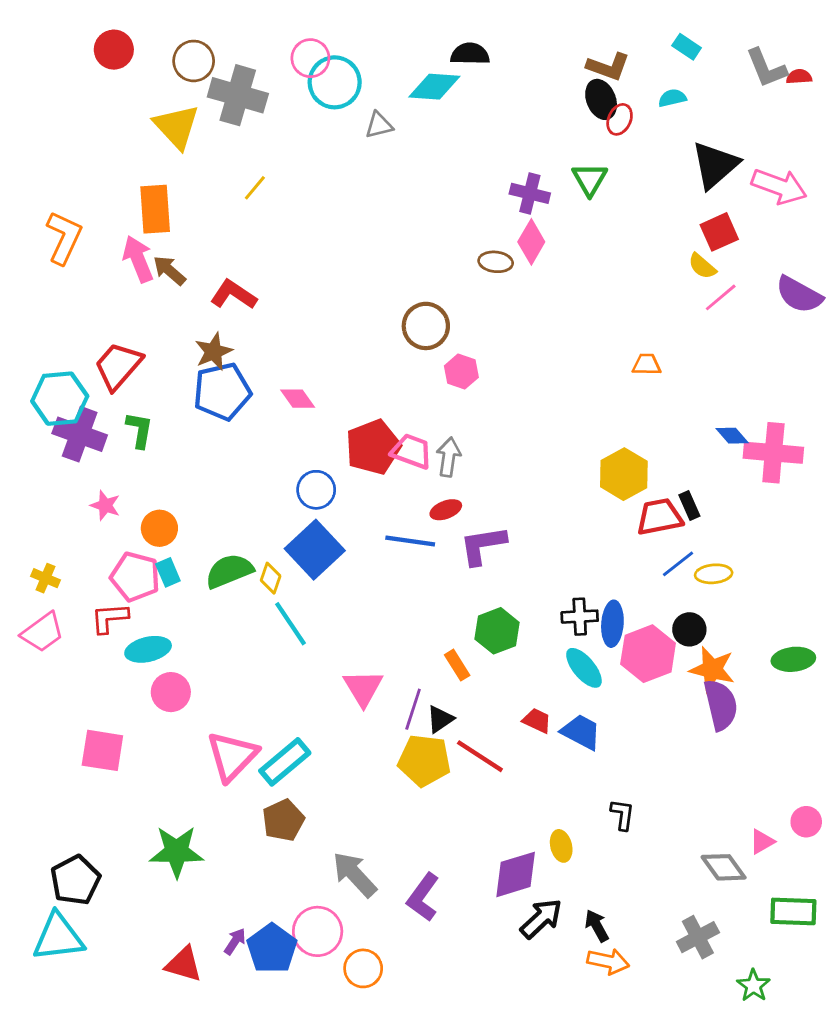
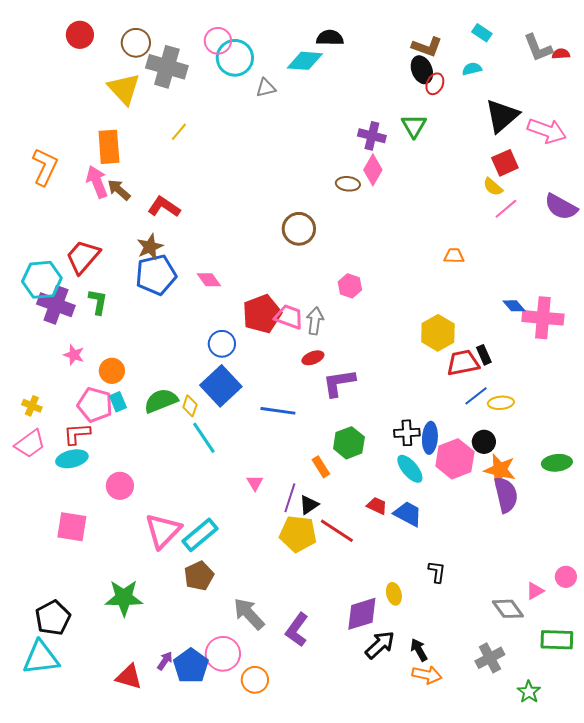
pink hexagon: (461, 372) -> (350, 286), moved
blue line: (410, 541) -> (278, 411), moved
cyan ellipse: (148, 649) -> (72, 459), moved
pink triangle: (363, 688) -> (255, 483), size x0.6

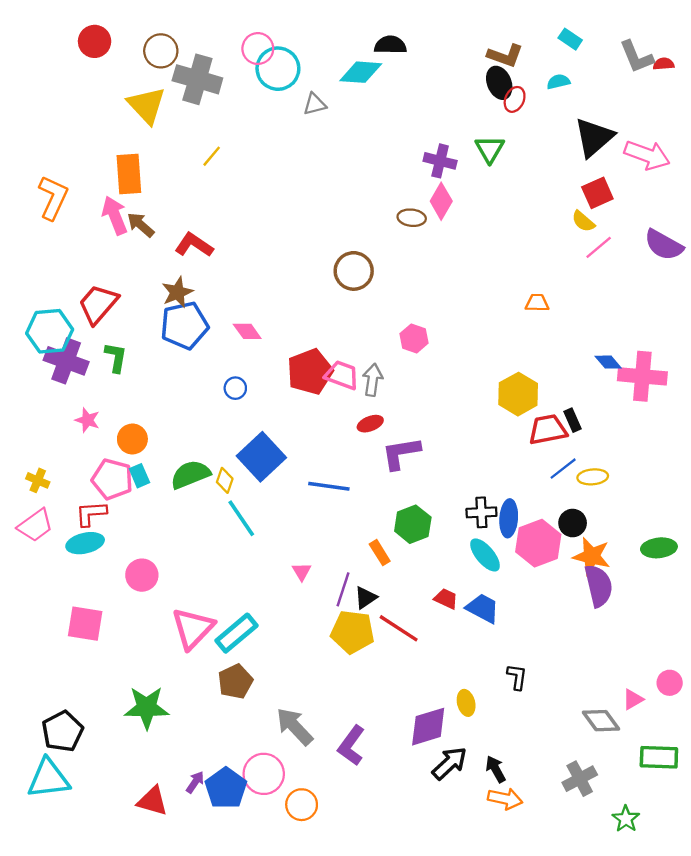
blue circle: (222, 344) -> (235, 388), moved, size x0.7

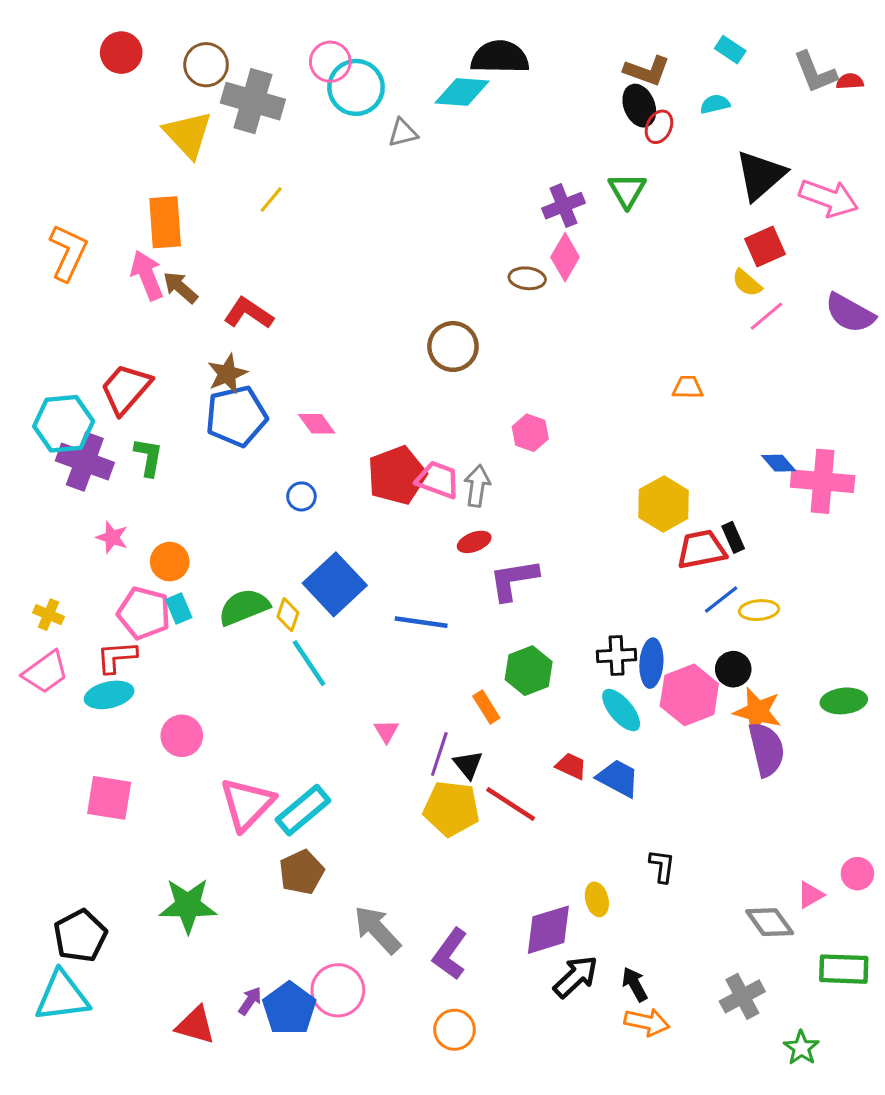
black semicircle: (390, 45) -> (500, 57), size x1.4
purple cross: (440, 161) -> (564, 206), turned -36
black triangle: (365, 598) -> (468, 765), turned -35
orange circle: (302, 805) -> (454, 1030), moved

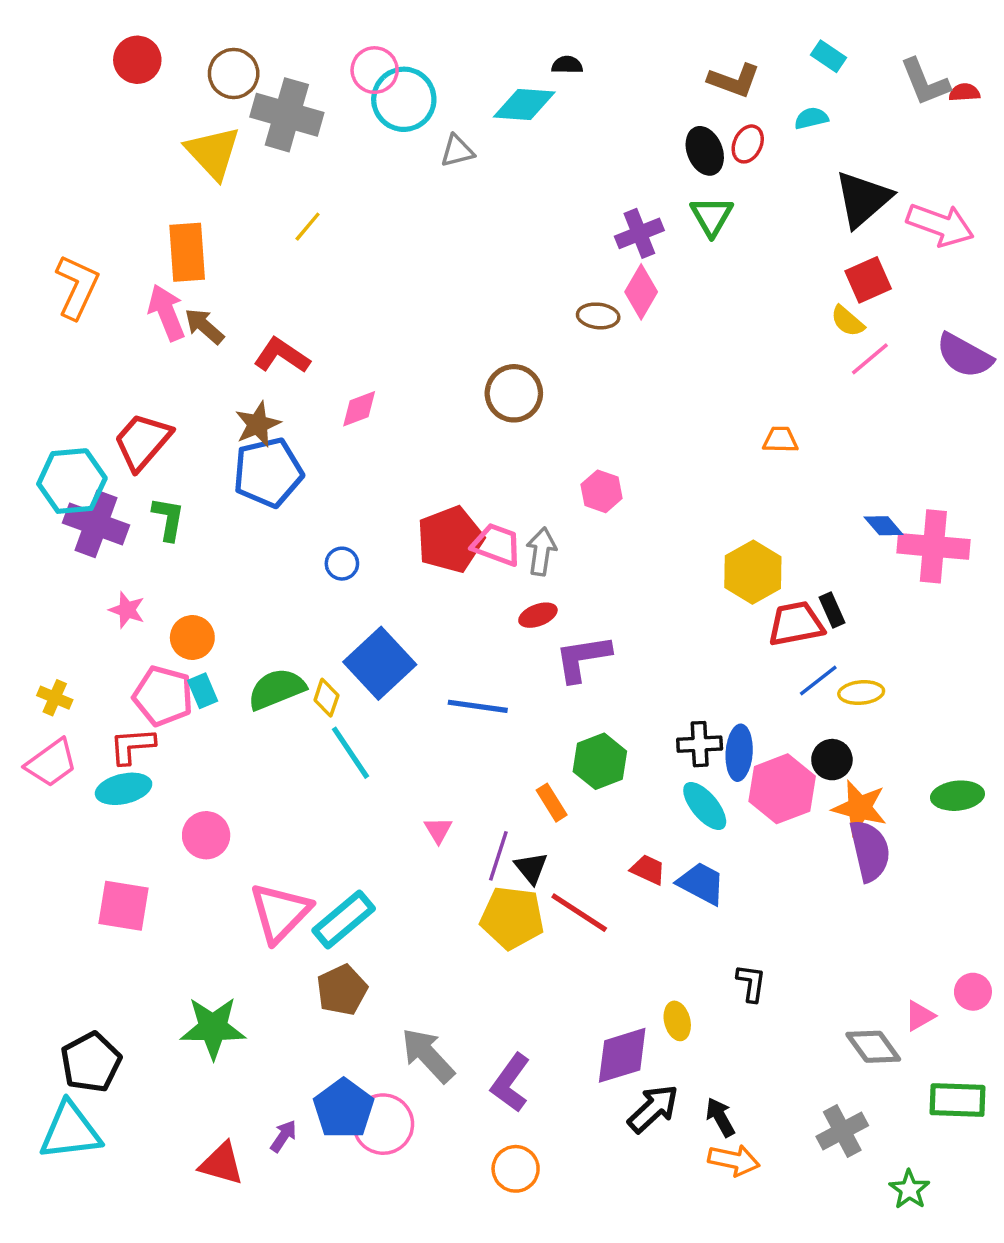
black semicircle: (500, 57) -> (567, 65), size x0.5
black ellipse: (639, 106) -> (705, 151), moved
pink diamond: (317, 424) -> (359, 409), moved, turned -75
blue pentagon: (289, 1008) -> (344, 1109), moved

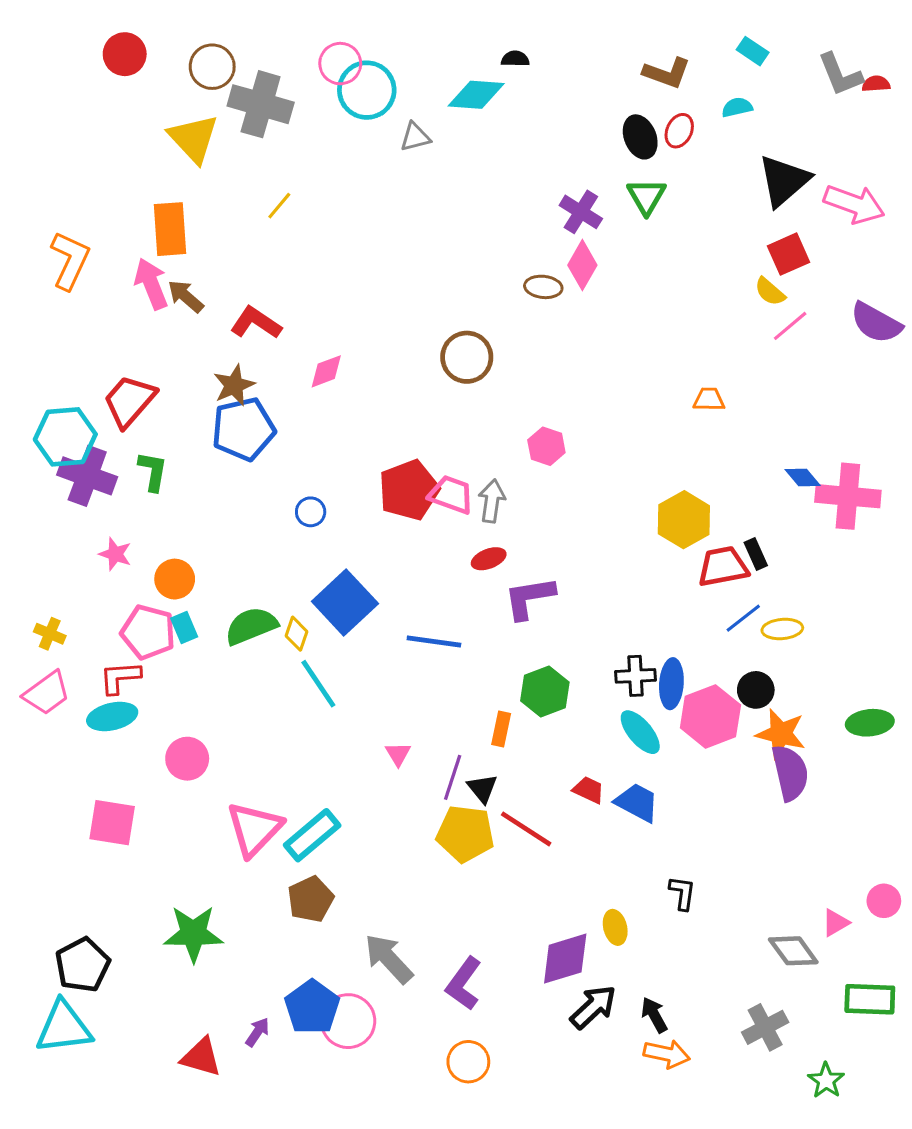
purple cross: (639, 233) -> (581, 212), turned -36
orange rectangle: (552, 803) -> (501, 729), turned 44

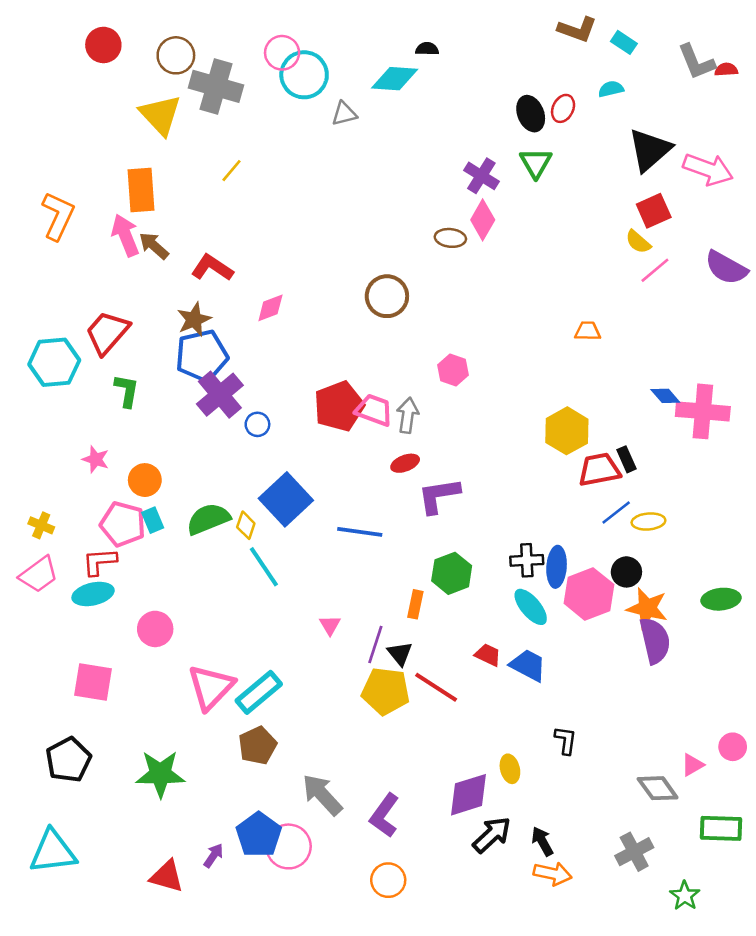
brown L-shape: (667, 73) -> (577, 29), moved
purple cross: (87, 476) -> (220, 395), moved, turned 30
black pentagon: (83, 965) -> (68, 760), moved

